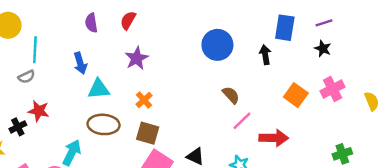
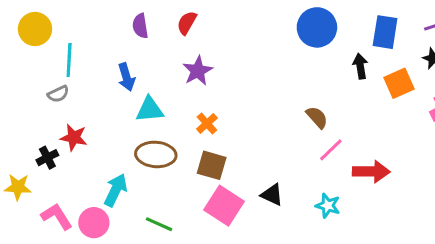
blue circle: (217, 45) -> (317, 27), moved
orange square: (296, 95) -> (399, 83), moved, turned 30

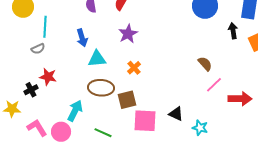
brown square: (212, 165) -> (127, 100), moved, turned -30
pink square: (224, 206) -> (145, 121), turned -30
cyan star: (328, 206) -> (200, 128), moved

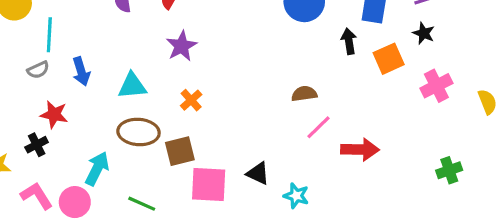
blue arrow: (82, 38) -> (81, 71), moved
brown semicircle: (205, 64) -> (304, 94), turned -56
black cross: (31, 90) -> (37, 145), moved

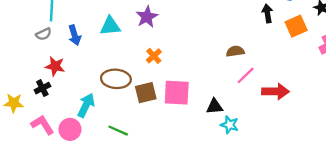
cyan triangle: (132, 86) -> (110, 26), moved
black triangle: (258, 173) -> (215, 106), moved, turned -30
pink square: (209, 185) -> (177, 93), moved

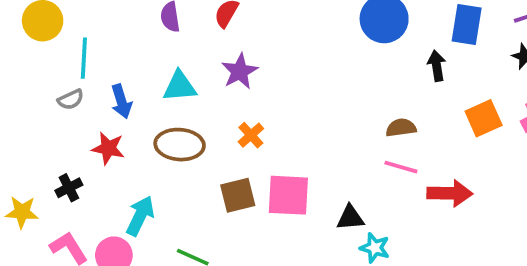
orange square: (296, 26) -> (484, 118), moved
brown semicircle: (235, 51) -> (401, 128), moved
red star: (55, 66) -> (108, 148), moved
pink line: (246, 75) -> (401, 167), turned 60
brown ellipse: (116, 79) -> (180, 145), moved

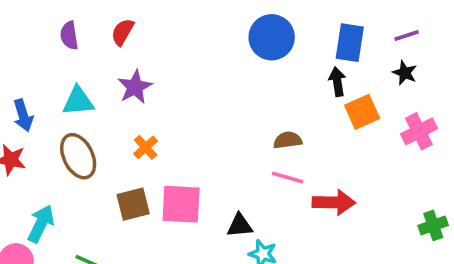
black arrow: (437, 66) -> (337, 82), moved
orange square: (484, 118) -> (362, 112), moved
brown ellipse: (180, 145) -> (78, 156), turned 60

